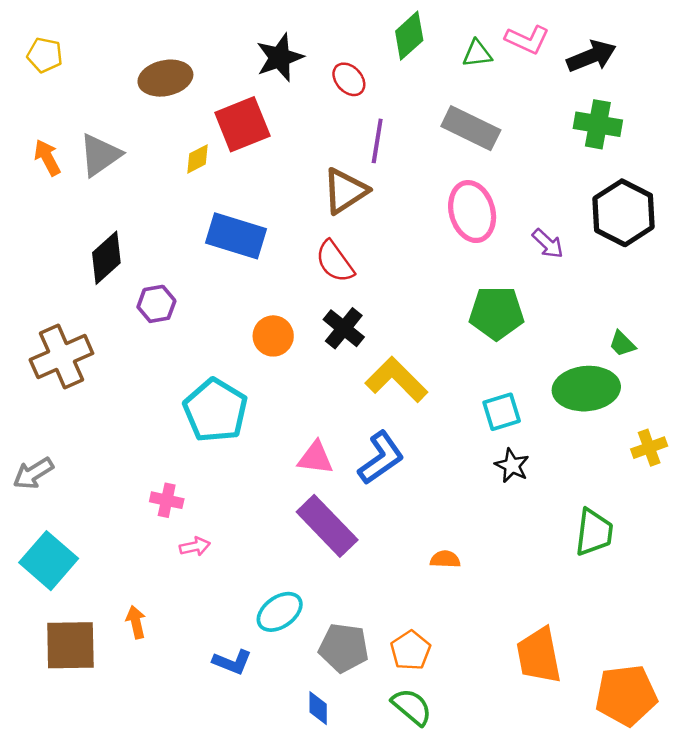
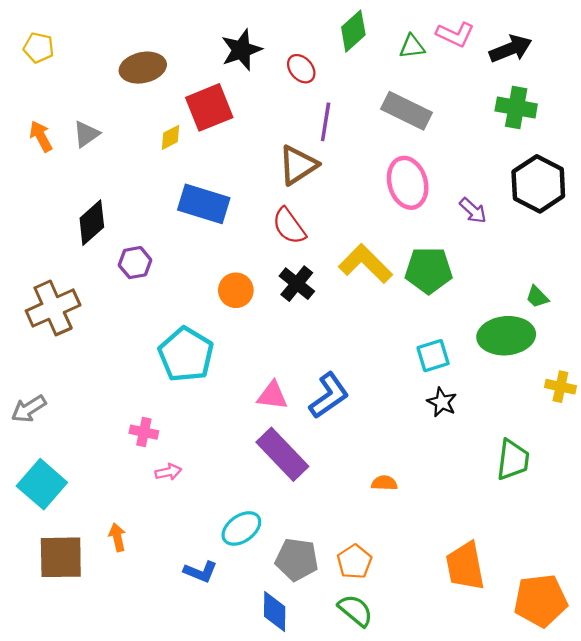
gray triangle: (100, 155) -> (86, 134), size x0.7
yellow L-shape: (396, 380) -> (365, 264), moved
yellow cross: (649, 448) -> (560, 387), turned 32
blue diamond: (318, 708) -> (275, 612), size x1.4

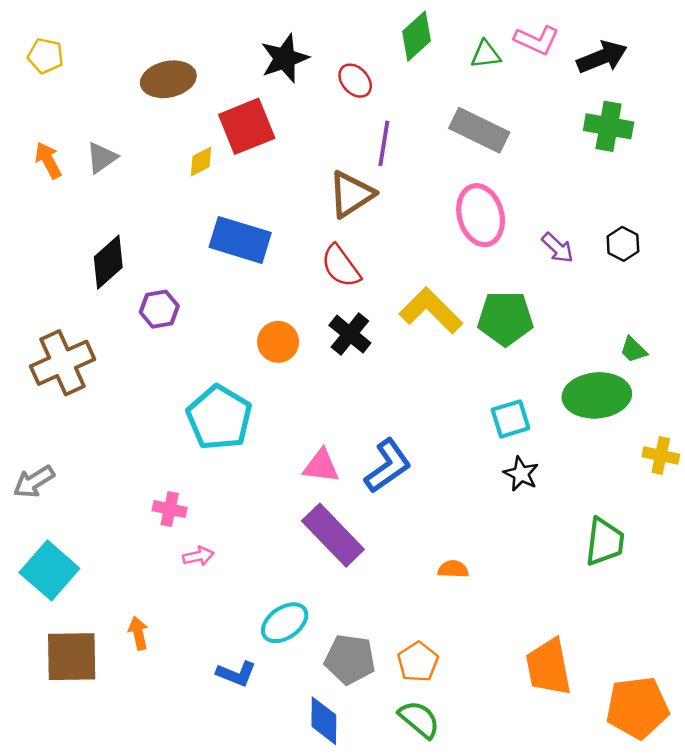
black hexagon: (538, 184) -> (623, 244), moved, size x0.5

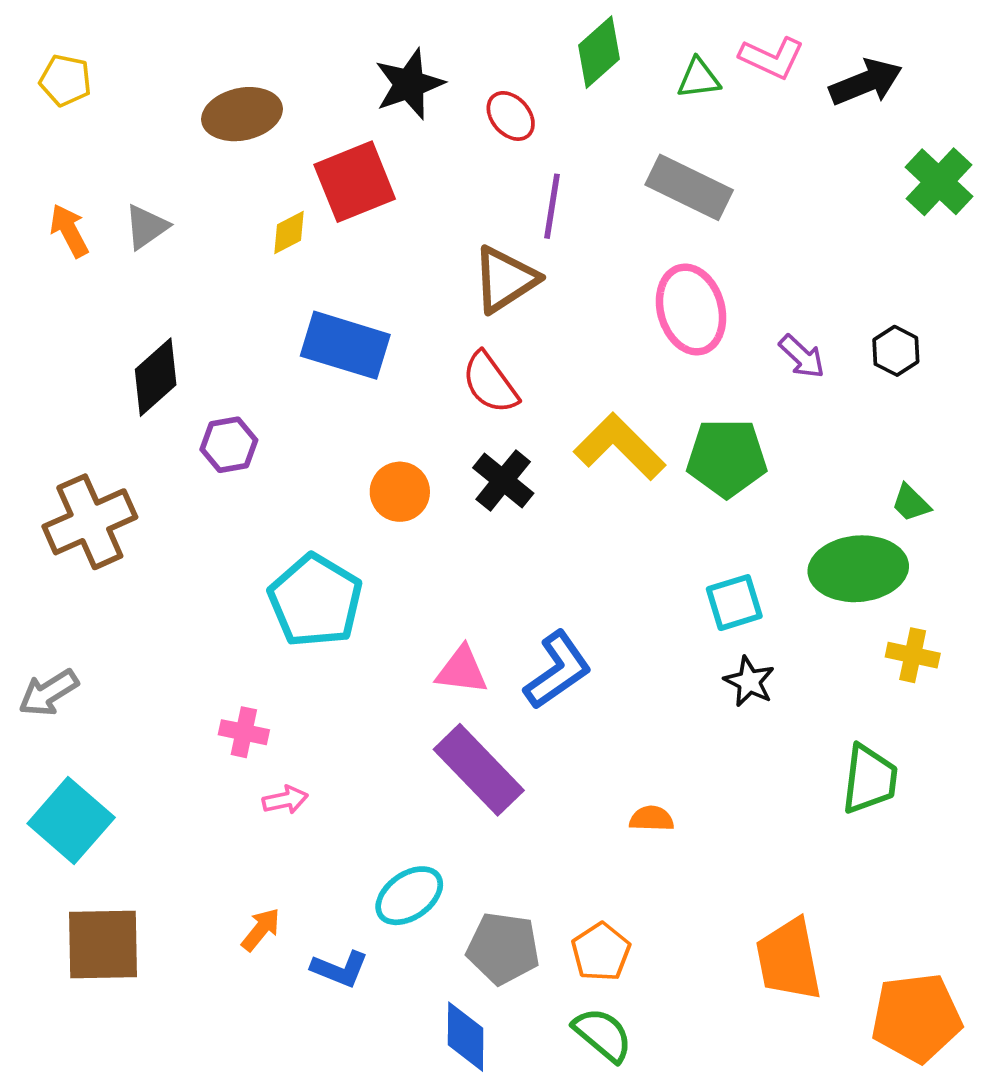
green cross: (609, 126) -> (939, 182), moved, turned 33
yellow cross: (661, 455) -> (913, 655), moved
orange arrow: (138, 633) -> (261, 929), moved, turned 52

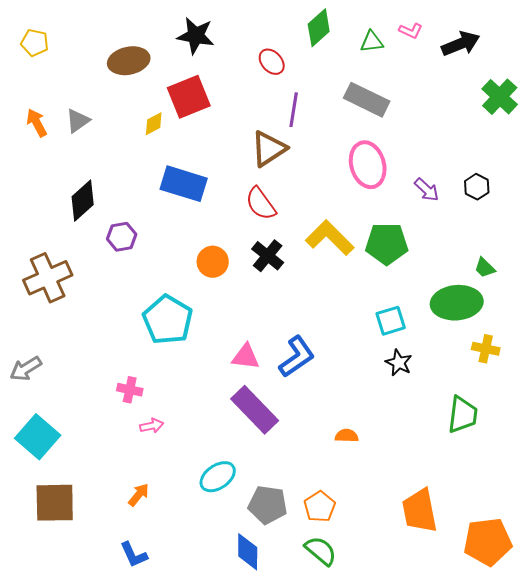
pink L-shape: (772, 58) -> (411, 31), size x0.7
black star: (409, 84) -> (196, 36), moved, turned 30
blue L-shape: (340, 969) -> (134, 555), moved, turned 44

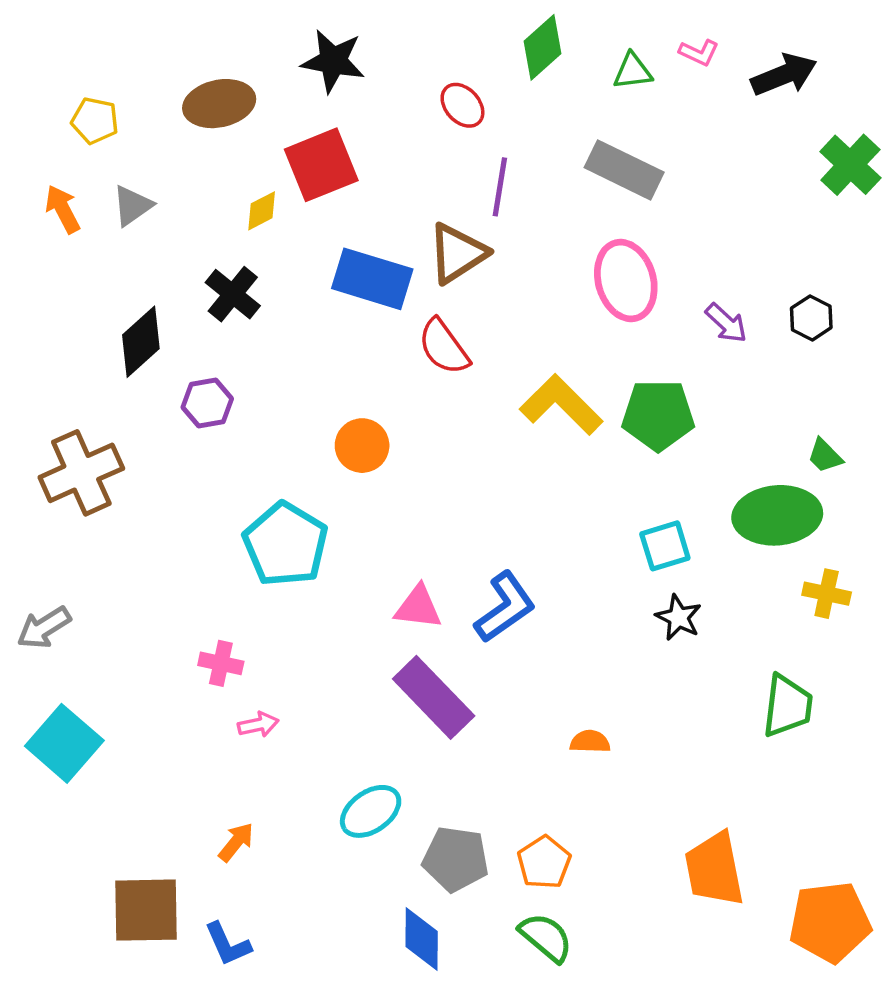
yellow pentagon: (35, 43) -> (95, 121), moved
blue rectangle: (184, 184) -> (372, 279), moved
black cross: (268, 256) -> (233, 294), moved
brown square: (55, 503) -> (146, 910), moved

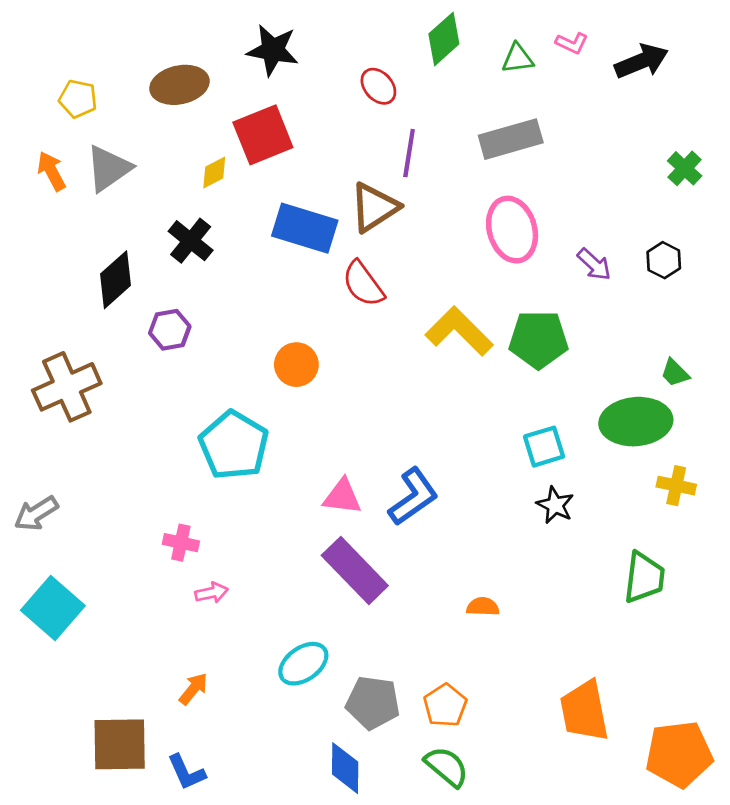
green cross: (850, 165) -> (685, 168), moved, size x0.7
gray rectangle: (624, 170) -> (511, 139), turned -42
gray triangle: (132, 206) -> (109, 168), size x1.4

